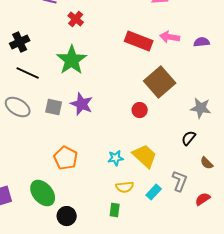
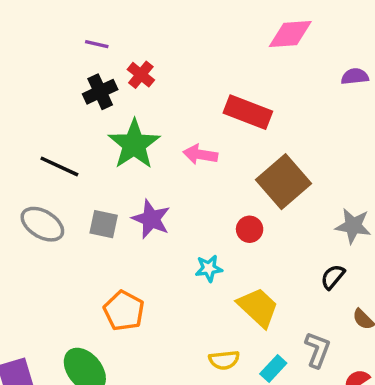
pink arrow: (170, 37) -> (200, 155), moved
black cross: (20, 42) -> (100, 92), moved
purple semicircle: (202, 42) -> (355, 76), moved
cyan star: (116, 158) -> (209, 268), moved

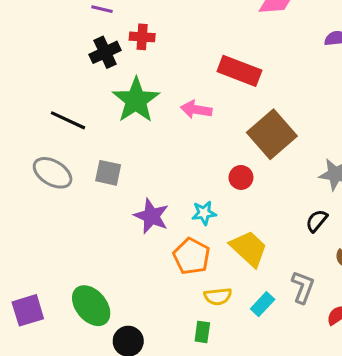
red cross: (141, 75) -> (142, 37), turned -35
purple star: (151, 219) -> (151, 216), moved
orange pentagon: (124, 311) -> (192, 256), moved

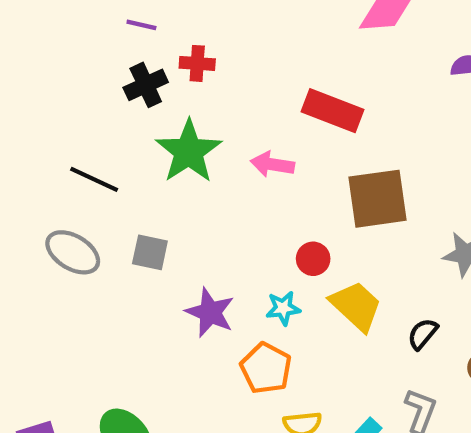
brown square: (272, 134) -> (378, 199), turned 33
red circle: (241, 177) -> (313, 259), moved
black semicircle: (317, 221) -> (423, 334), moved
yellow trapezoid: (249, 249) -> (356, 306), moved

